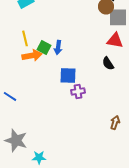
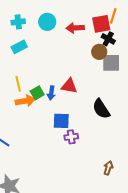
red triangle: (115, 40) -> (69, 86), moved
green square: (44, 47) -> (37, 93), turned 32
black semicircle: (108, 63) -> (101, 109), size x1.5

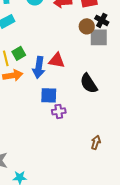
black cross: (108, 39) -> (102, 20), moved
green square: (37, 93) -> (19, 53), moved
blue arrow: (51, 93) -> (39, 67), size x1.5

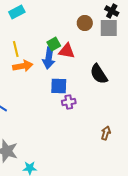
brown circle: (87, 26) -> (85, 23), moved
green square: (19, 53) -> (54, 44), moved

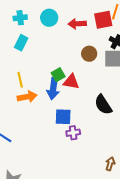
cyan rectangle: (17, 12) -> (21, 43), turned -35

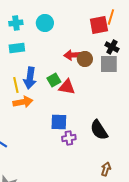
red arrow: (77, 24) -> (73, 55), moved
cyan rectangle: (21, 43) -> (17, 48), turned 56
blue arrow: (53, 89) -> (30, 78), moved
black semicircle: (103, 105) -> (99, 130), moved

